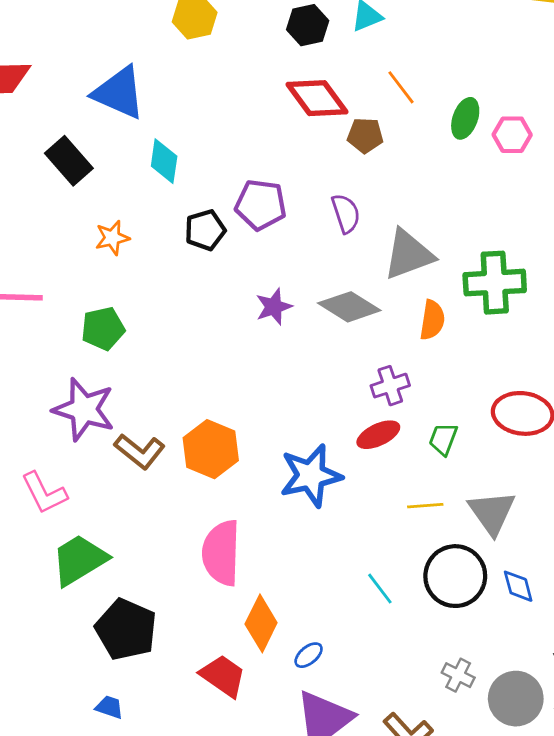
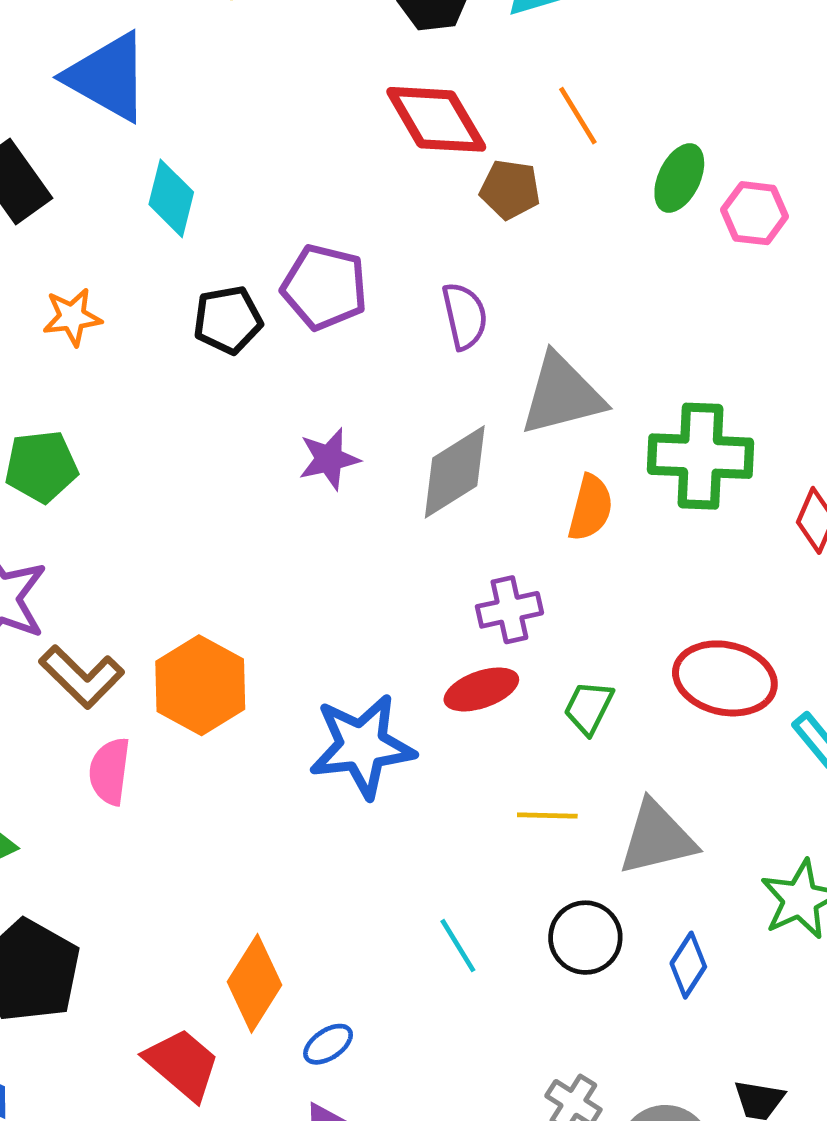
gray diamond: (349, 307) -> (455, 472), turned -70
gray triangle: (492, 513) -> (657, 838), turned 46
pink semicircle: (221, 553) -> (110, 771), moved, size x0.6
black circle: (455, 576) -> (585, 938), size x0.7
blue diamond: (518, 586) -> (688, 965), turned 42

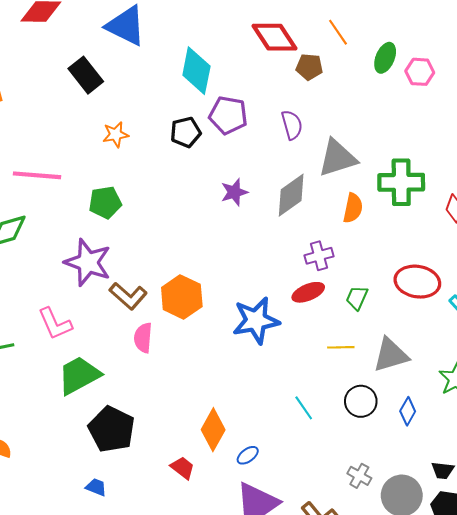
cyan diamond: (171, 198) -> (196, 71), moved, size x1.4
red trapezoid: (182, 1064) -> (183, 468), size x0.7

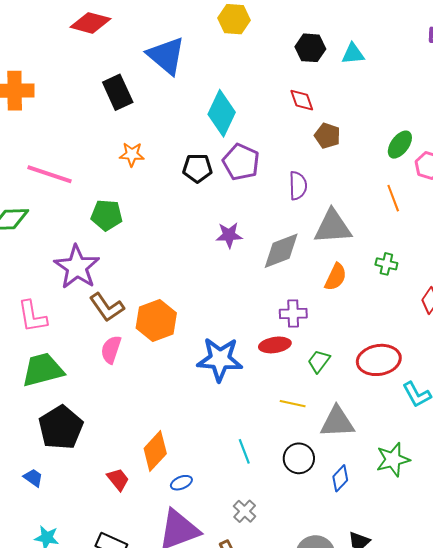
orange line: (338, 32) -> (393, 198), moved
red diamond: (274, 37) -> (302, 100), size x0.6
green cross: (401, 182) -> (386, 264), size x0.5
red ellipse: (417, 282) -> (379, 360), turned -33
gray cross: (359, 476) -> (245, 511), moved

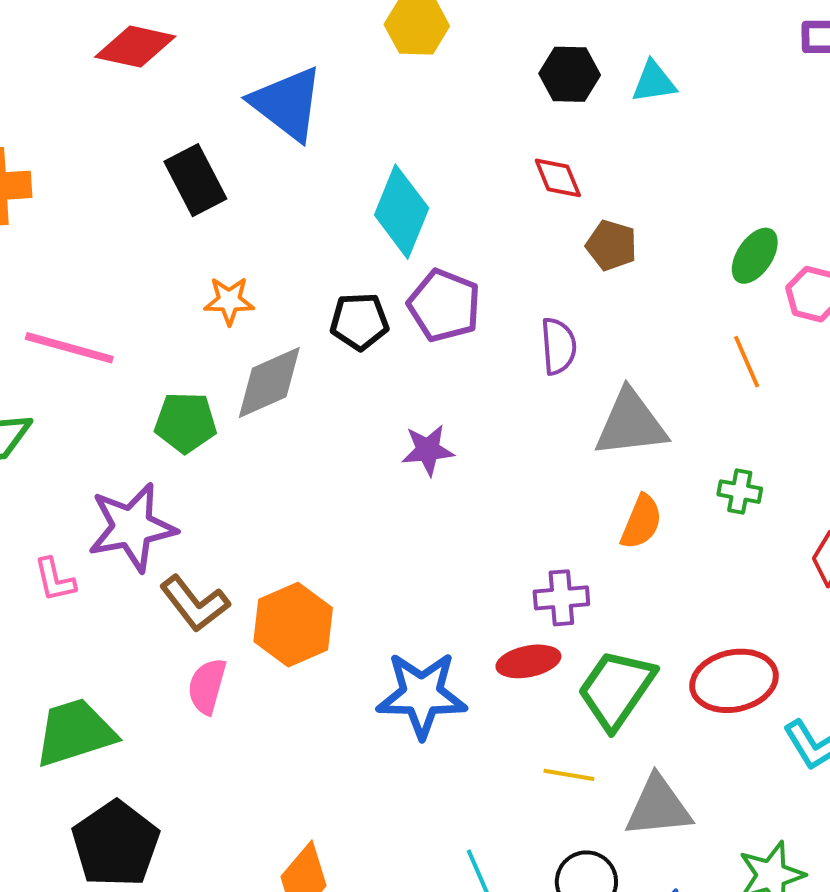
gray diamond: (281, 251) -> (269, 382), moved
purple star: (77, 267) -> (132, 527), turned 30
pink L-shape: (32, 316) -> (55, 580), moved, size x0.7
green trapezoid: (319, 361) -> (616, 689), size x1.8

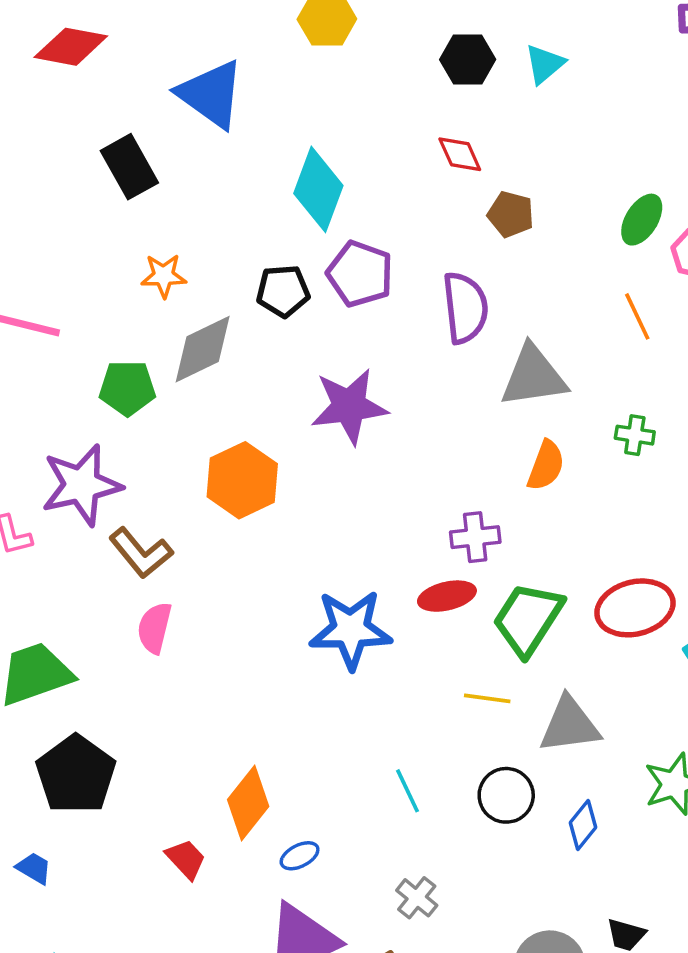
cyan triangle: (654, 82) -> (545, 64), turned -30
purple semicircle: (558, 346) -> (465, 308), size x1.4
purple star: (428, 450) -> (349, 406), size x1.6
orange hexagon: (293, 625) -> (242, 480), moved

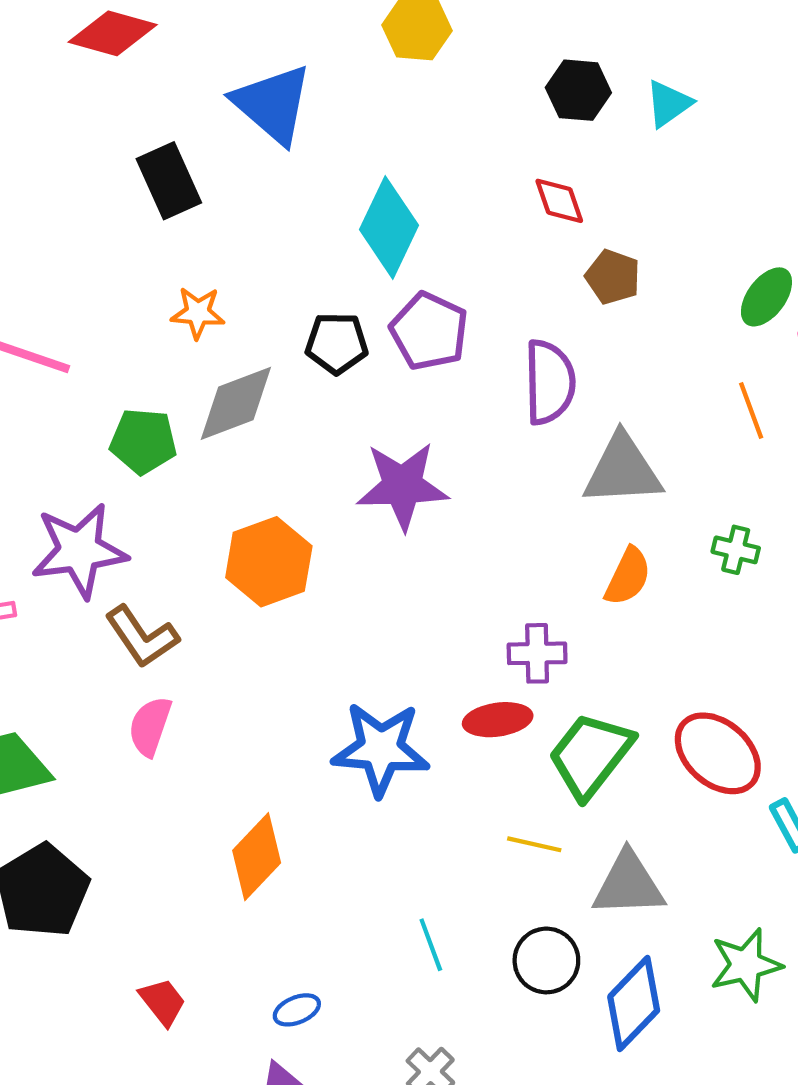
red ellipse: (635, 608) -> (718, 753), turned 50
orange diamond: (248, 803) -> (257, 857), moved
blue diamond: (583, 825) -> (634, 1004), size x1.6

